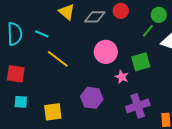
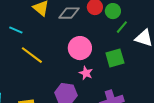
green circle: (159, 15) -> (113, 11), moved
pink star: (122, 77) -> (86, 73), moved

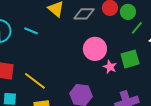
yellow line: (32, 55) -> (35, 81), moved
pink star: (86, 73) -> (110, 67), moved

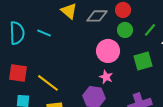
green circle: (128, 12) -> (125, 30), moved
pink star: (110, 67) -> (106, 77), moved

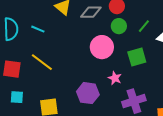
pink star: (106, 77) -> (115, 78), moved
yellow line: (48, 83) -> (42, 62), moved

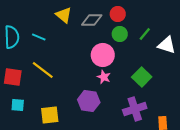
green square: (137, 57) -> (142, 77), moved, turned -30
pink star: (115, 78) -> (104, 77), moved

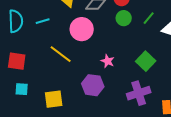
cyan line: (39, 37) -> (43, 21), turned -40
pink circle: (103, 55) -> (82, 29), moved
yellow line: (43, 70) -> (61, 54), moved

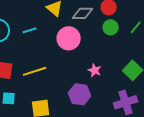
yellow line: (61, 54) -> (35, 71), moved, turned -55

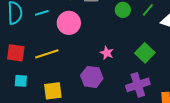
pink circle: (69, 38) -> (69, 23), moved

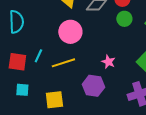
cyan line: (42, 13) -> (38, 56), moved, turned -48
yellow line: (47, 54) -> (63, 63), moved

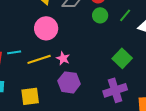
cyan line: (38, 56) -> (14, 52), turned 56
pink star: (108, 62) -> (63, 58), moved

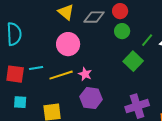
green line: (125, 15) -> (147, 40), moved
green square: (122, 58) -> (133, 61), moved

